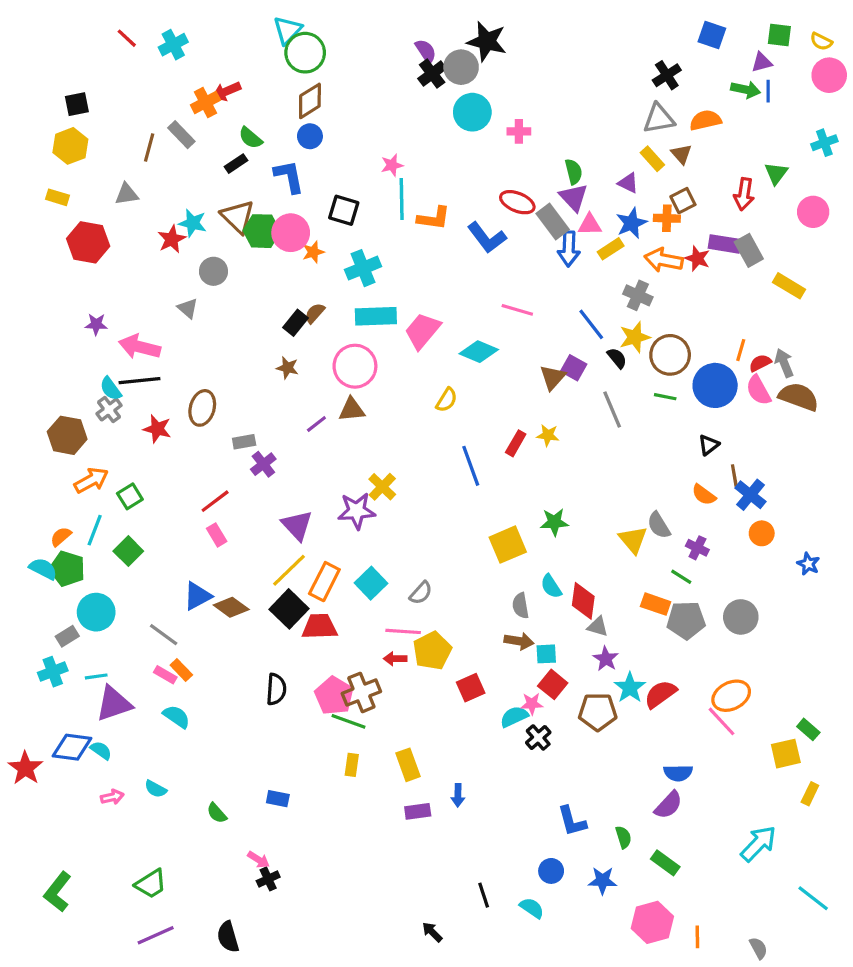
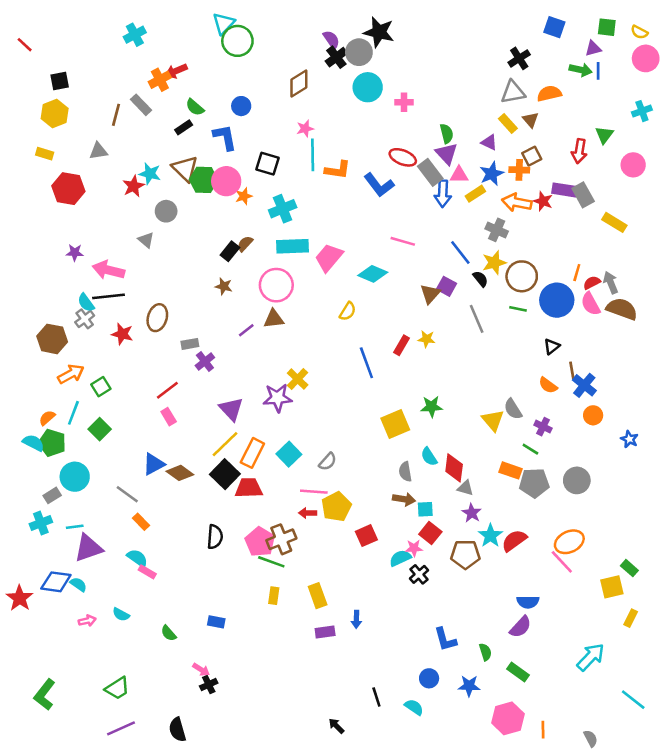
red line: (127, 38) -> (25, 45), moved
brown diamond: (310, 101) -> (299, 83), moved
pink rectangle: (165, 675) -> (147, 572), moved

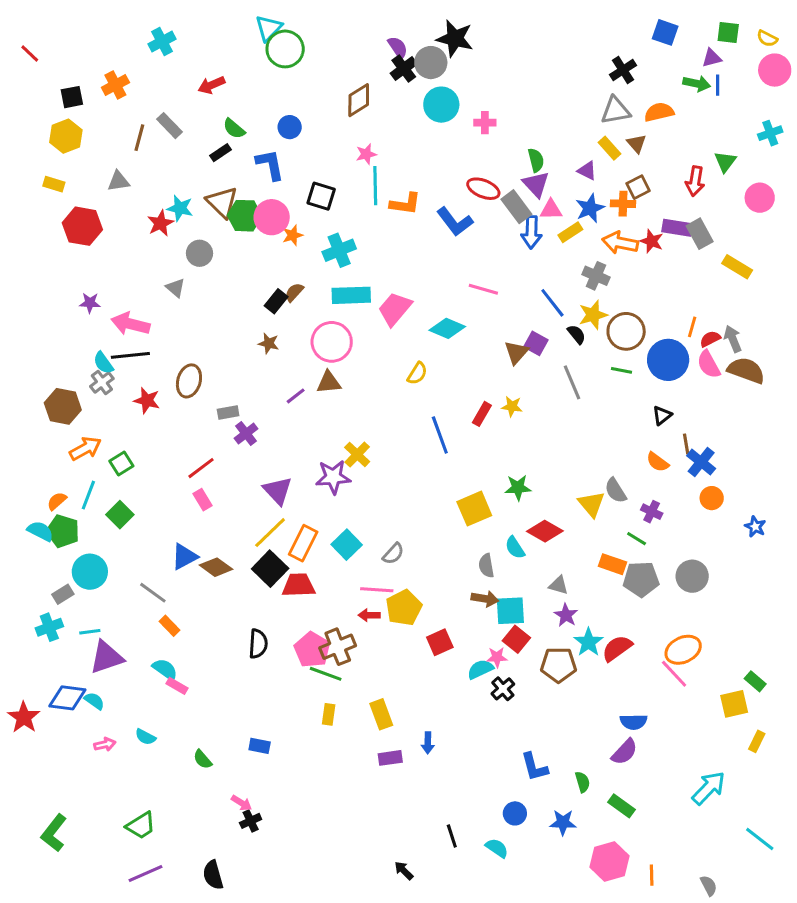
orange cross: (160, 80) -> (115, 85), moved
red diamond: (454, 468) -> (545, 531), moved, turned -68
cyan square: (425, 509) -> (510, 611), size x1.5

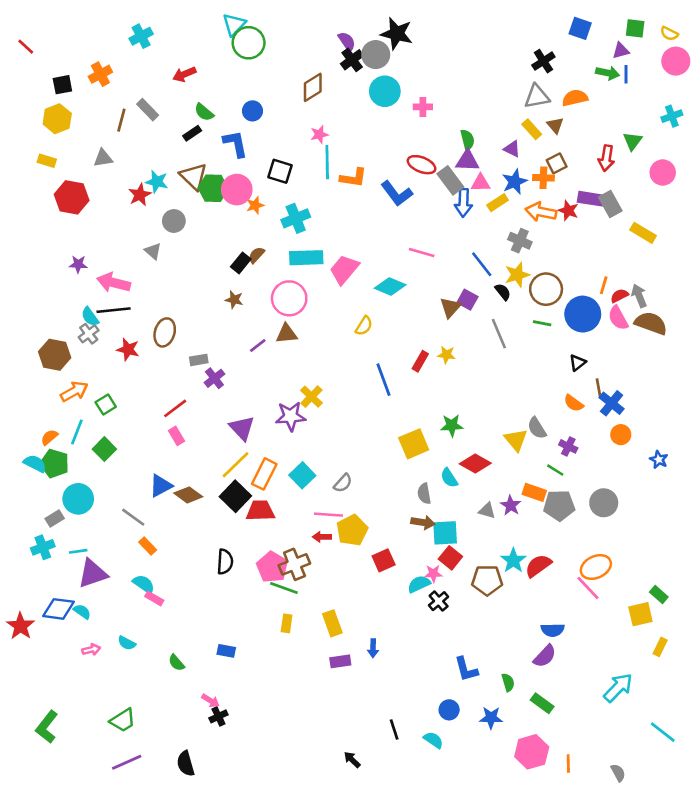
purple triangle: (536, 184) -> (467, 161), turned -45
purple star: (566, 615) -> (511, 505), moved

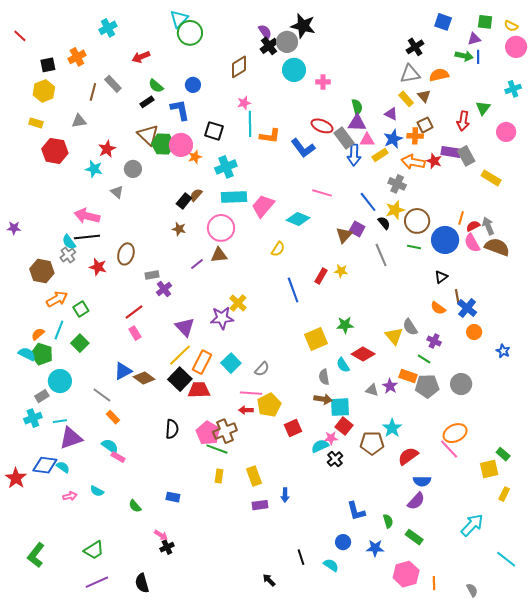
cyan star: (157, 182) -> (94, 169), moved
purple star: (78, 264) -> (14, 228), moved
red semicircle: (538, 566) -> (408, 456), moved

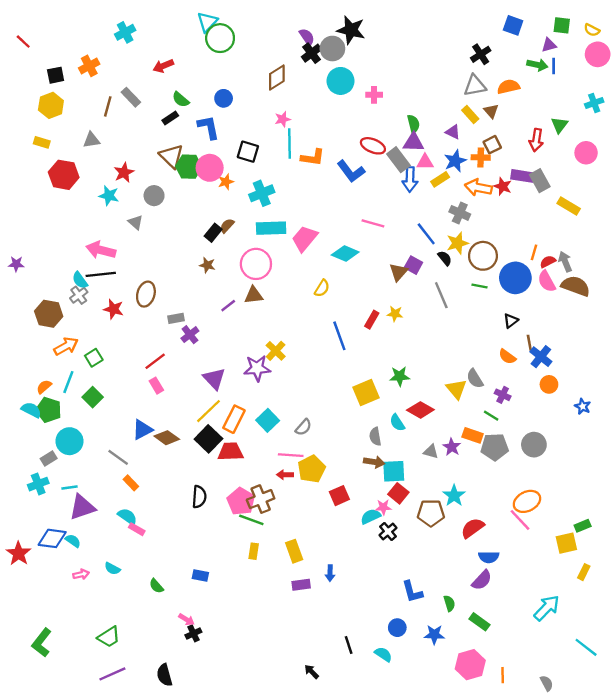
green rectangle: (503, 454) -> (583, 526), turned -64

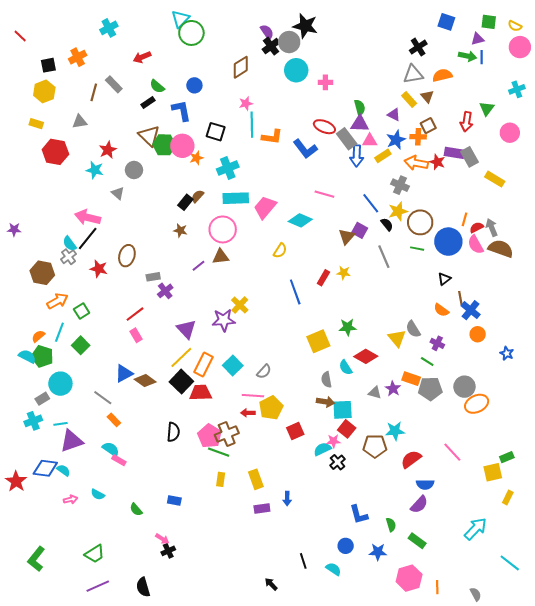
black line: (101, 274) -> (88, 239), turned -45
cyan star: (454, 496) -> (395, 431), turned 30
orange ellipse: (527, 501) -> (477, 404), moved

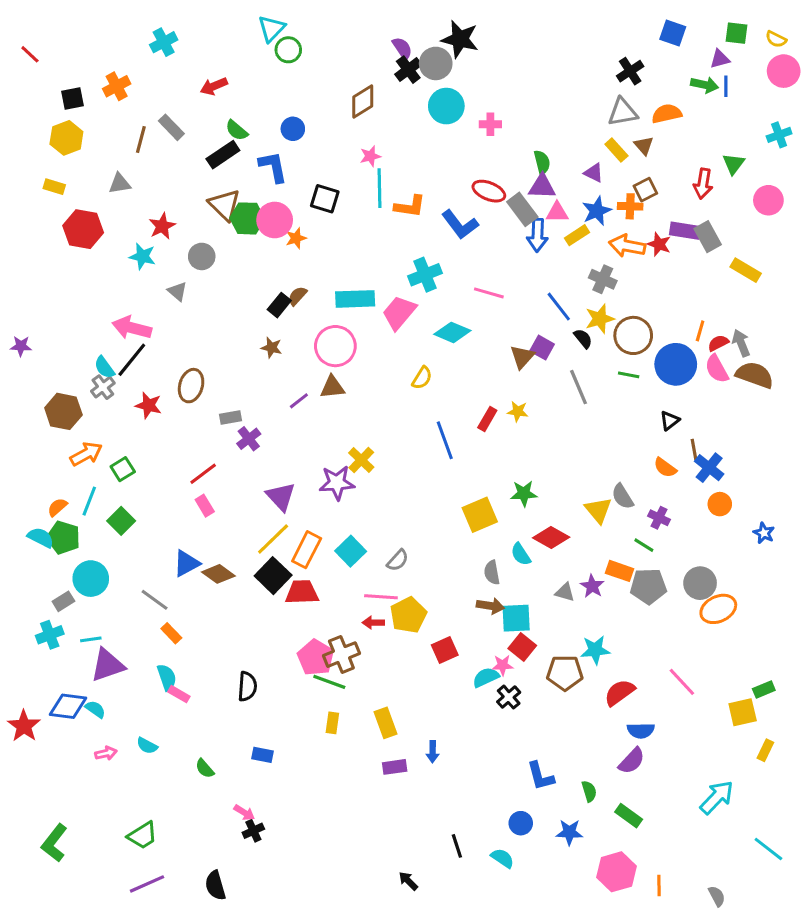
green circle: (191, 33) -> (288, 50), size x0.7
black rectangle: (148, 102) -> (223, 155), size x1.5
cyan cross: (228, 168) -> (425, 275), moved
black semicircle: (173, 432) -> (247, 686), moved
cyan semicircle: (111, 449) -> (167, 677), turned 36

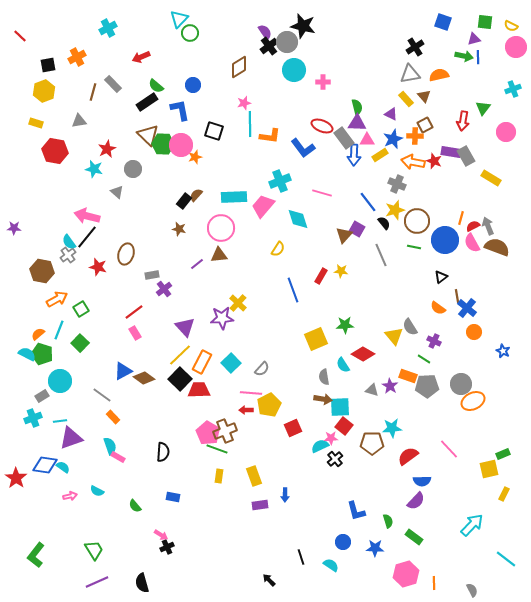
cyan diamond: (452, 332) -> (298, 219), turned 50
green trapezoid: (142, 835) -> (94, 550), turned -90

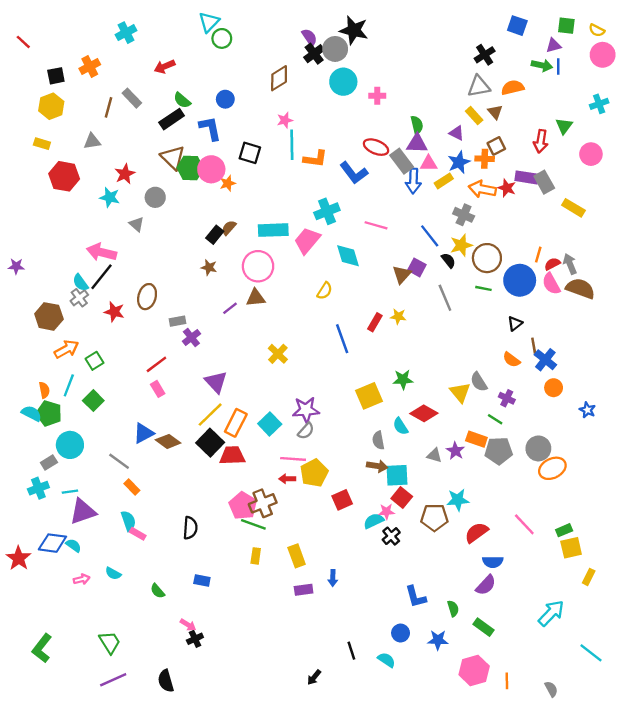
purple star: (222, 318) -> (306, 410), moved
orange semicircle: (38, 334) -> (44, 390), turned 120
green rectangle: (503, 454) -> (564, 530), moved
black arrow: (269, 580) -> (314, 677), turned -96

